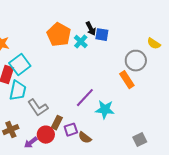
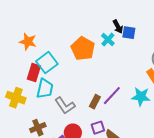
orange pentagon: (59, 35) -> (83, 49), moved
cyan star: (105, 110) -> (141, 97), moved
brown rectangle: (57, 123) -> (95, 102), moved

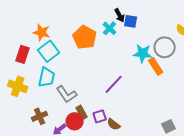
orange star: (28, 42) -> (42, 32), moved
red rectangle: (34, 73) -> (23, 54), moved
cyan star: (141, 97) -> (143, 53), moved
brown rectangle: (95, 102) -> (82, 112), moved, turned -56

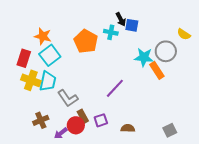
cyan cross: (110, 28) -> (111, 32), turned -32
yellow cross: (18, 86) -> (31, 80), moved
brown semicircle: (114, 124) -> (128, 128), moved, turned 144

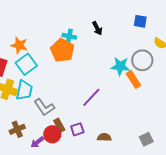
blue square: (132, 25) -> (140, 21), moved
cyan cross: (111, 32) -> (69, 36), moved

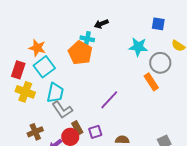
black arrow: (97, 28) -> (101, 24), moved, turned 96
cyan star: (120, 66) -> (138, 47), moved
cyan trapezoid: (24, 90) -> (55, 93), moved

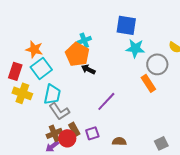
black arrow: (101, 24) -> (88, 69), moved, turned 48
blue square: (158, 24) -> (126, 25), moved, size x1.5
cyan cross: (87, 39) -> (84, 40), turned -32
brown cross: (35, 132) -> (54, 133), moved

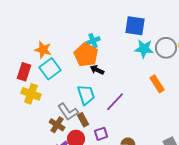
gray circle: (157, 64) -> (166, 48), moved
cyan trapezoid: (52, 94) -> (86, 95), moved, turned -30
brown rectangle: (74, 129) -> (83, 120), moved
brown cross: (54, 133) -> (57, 125), moved, turned -35

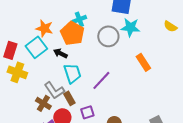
gray circle: (166, 48) -> (108, 36), moved
orange star: (43, 50) -> (44, 28), moved
black arrow: (97, 70) -> (60, 53), moved

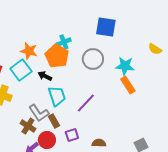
cyan star: (130, 27) -> (125, 66), moved

